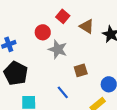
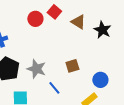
red circle: (43, 32) -> (35, 19), moved
gray star: (58, 49) -> (36, 69), moved

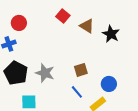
red circle: (35, 19) -> (19, 23), moved
blue line: (54, 88) -> (77, 92), moved

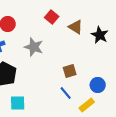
gray star: (45, 73) -> (34, 47), moved

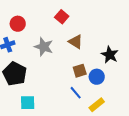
brown triangle: (76, 27) -> (76, 42), moved
black star: (100, 35) -> (110, 55), moved
blue circle: (98, 85) -> (97, 77), moved

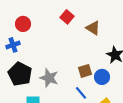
brown triangle: (76, 42) -> (93, 28), moved
gray star: (44, 47) -> (49, 78), moved

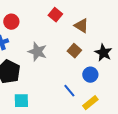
brown square: (85, 71) -> (74, 51), moved, turned -32
gray star: (49, 78) -> (37, 52), moved

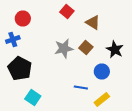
gray star: (37, 52) -> (64, 48), moved, turned -30
blue line: (69, 91) -> (81, 88), turned -40
cyan square: (21, 101) -> (33, 98), turned 35

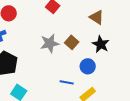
brown triangle: (93, 22) -> (97, 17), moved

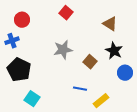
brown square: (72, 42) -> (90, 62), moved
blue circle: (88, 66) -> (125, 73), moved

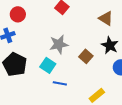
blue line: (80, 89) -> (60, 83), moved
cyan square: (32, 99) -> (48, 65), moved

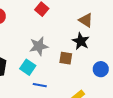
black star: (110, 45) -> (81, 41), moved
brown square: (86, 56) -> (66, 58), turned -32

